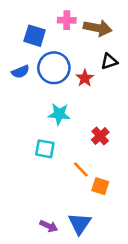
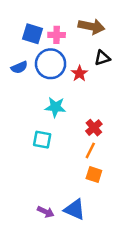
pink cross: (67, 20) -> (57, 35), moved
orange line: (81, 169) -> (90, 150), moved, turned 70
blue triangle: (80, 223) -> (75, 209), turned -40

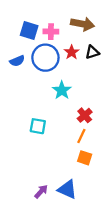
red star: (79, 73) -> (72, 52), moved
cyan star: (55, 107) -> (62, 90), moved, turned 30
purple arrow: (46, 212) -> (41, 192), turned -72

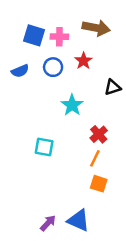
black triangle: (92, 52) -> (113, 87), moved
blue circle: (45, 58) -> (53, 67), size x0.6

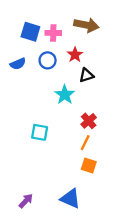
black triangle: (113, 87) -> (86, 75), moved
purple arrow: (48, 223) -> (26, 201), moved

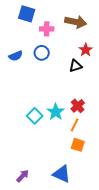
blue square: (30, 32) -> (27, 14), moved
red star: (75, 55) -> (86, 50), moved
cyan star: (65, 95) -> (56, 112), moved
cyan square: (40, 132) -> (35, 116), turned 35

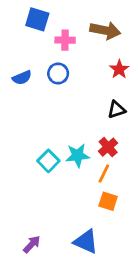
black triangle: (76, 66) -> (116, 110), moved
cyan star: (56, 112) -> (78, 155), turned 30

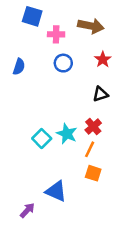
blue circle: (58, 73) -> (63, 63), moved
blue semicircle: (22, 78) -> (19, 67), turned -49
cyan star: (78, 155) -> (67, 134), turned 30
blue triangle: (86, 242) -> (56, 191), moved

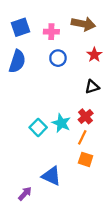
blue square: (32, 16) -> (21, 27), moved, turned -36
blue semicircle: (19, 67) -> (17, 61), size x1.5

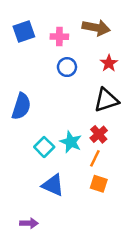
blue semicircle: (17, 61) -> (21, 106), moved
black triangle: (92, 87) -> (106, 100), size x1.5
blue triangle: (51, 176) -> (53, 185), moved
purple arrow: (25, 194) -> (29, 223), turned 48

